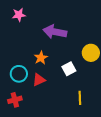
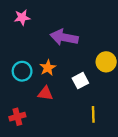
cyan circle: (19, 74) -> (22, 71), moved
red triangle: (39, 80) -> (45, 93), turned 32

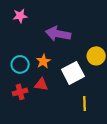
white square: (80, 81) -> (73, 73), size x1.5
red cross: (17, 117) -> (20, 92), moved

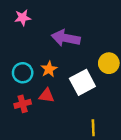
yellow line: (85, 104) -> (93, 128), moved

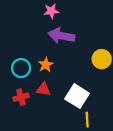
pink star: (23, 18) -> (51, 11), moved
white square: (82, 82) -> (77, 96), moved, turned -30

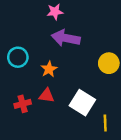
cyan circle: (21, 68) -> (18, 57), moved
yellow line: (87, 120) -> (105, 123), moved

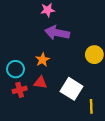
cyan circle: (18, 57) -> (16, 69), moved

